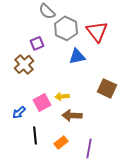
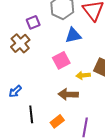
yellow arrow: (62, 96) -> (83, 75), moved
pink square: (42, 102) -> (61, 60), moved

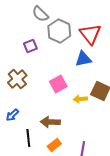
blue triangle: (73, 35) -> (83, 59), moved
brown cross: (20, 43) -> (17, 79), moved
brown arrow: (68, 94) -> (50, 122), moved

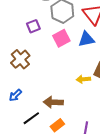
pink square: (58, 84) -> (61, 38), moved
black line: (28, 138) -> (31, 118), turned 60

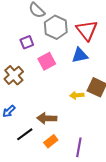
pink square: (61, 38) -> (47, 61), moved

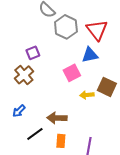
purple square: (27, 42) -> (33, 53), moved
pink square: (47, 61) -> (72, 73), moved
orange rectangle: (51, 141) -> (61, 141), turned -48

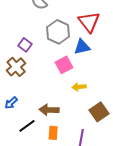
gray hexagon: (66, 27) -> (58, 32), moved
purple square: (33, 53) -> (25, 45), turned -32
brown square: (107, 87) -> (99, 112), moved, turned 30

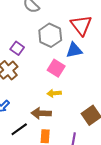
pink square: (64, 65) -> (56, 68), turned -30
yellow arrow: (79, 87) -> (54, 93), moved

